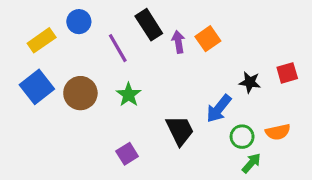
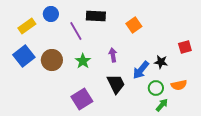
black rectangle: (149, 25) -> (96, 16), turned -54
purple arrow: (178, 42) -> (113, 55), moved
black star: (250, 82) -> (161, 62), moved
purple square: (127, 154) -> (82, 99), size x1.5

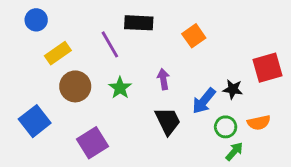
blue circle: (51, 14) -> (36, 20), moved
yellow rectangle: (27, 26) -> (58, 53), moved
red square: (185, 47) -> (268, 68), size x1.5
blue square: (24, 56) -> (35, 121), moved
purple square: (82, 99) -> (93, 143), moved

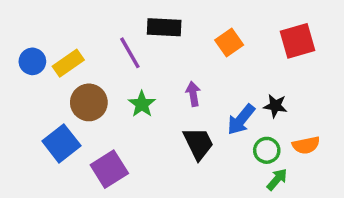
blue circle: (36, 20) -> (32, 61), moved
red square: (268, 68) -> (298, 41), moved
blue square: (35, 121) -> (61, 143), moved

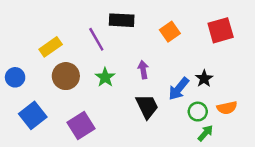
blue circle: (32, 61) -> (15, 77), moved
black star: (275, 106) -> (204, 79), turned 30
blue square: (61, 143) -> (33, 115), moved

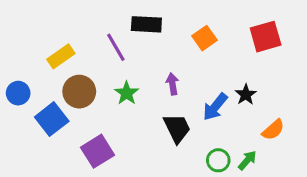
orange semicircle: (227, 108) -> (273, 130), turned -30
green circle: (198, 112) -> (218, 160), moved
blue square: (33, 115) -> (52, 119), moved

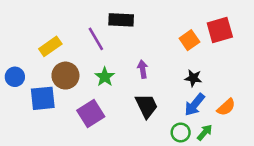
orange square: (204, 38) -> (189, 40), moved
black star: (246, 95) -> (193, 78), moved, turned -30
blue arrow: (215, 107) -> (195, 105), moved
blue square: (52, 119) -> (43, 98), turned 32
purple square: (98, 151) -> (91, 113), moved

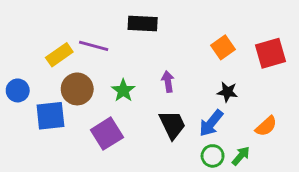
red square: (220, 30) -> (271, 53), moved
purple line: (96, 39) -> (94, 46), moved, turned -45
blue arrow: (195, 105) -> (211, 123), moved

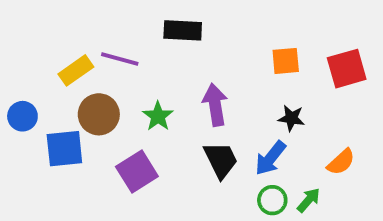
orange square: (223, 47) -> (286, 61), turned 30
purple arrow: (168, 82) -> (215, 105), size x1.5

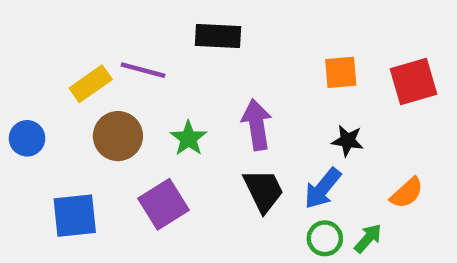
blue square: (64, 149) -> (75, 216), moved

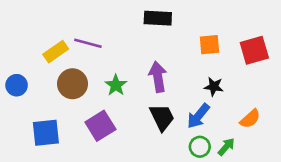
black rectangle: (218, 36) -> (158, 18), moved

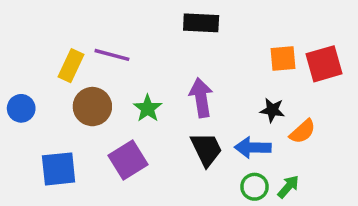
orange square: (210, 45) -> (283, 58), moved
yellow rectangle: (56, 52) -> (71, 66), turned -30
blue arrow: (198, 116) -> (253, 148), turned 52
orange semicircle: (250, 119) -> (303, 131), moved

